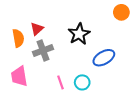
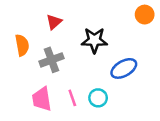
red triangle: (37, 29) -> (54, 22), moved
black star: (79, 34) -> (94, 40), turned 30
pink trapezoid: (19, 76) -> (42, 99), moved

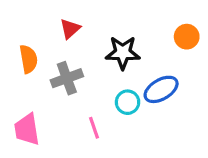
orange circle: (145, 15) -> (187, 37), moved
cyan circle: (98, 98) -> (128, 102), moved
pink trapezoid: (42, 99) -> (27, 129), moved

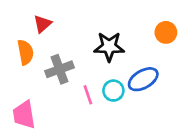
red triangle: (70, 29) -> (42, 24), moved
pink line: (94, 128) -> (88, 95), moved

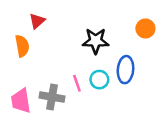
gray cross: (59, 69) -> (52, 97), moved, turned 30
blue ellipse: (143, 79) -> (126, 70), turned -55

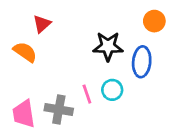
orange circle: (145, 28) -> (154, 21), moved
orange semicircle: (22, 46) -> (25, 52), turned -45
blue ellipse: (126, 70) -> (142, 62), moved

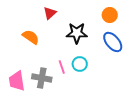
red triangle: (42, 24) -> (50, 13), moved
orange semicircle: (25, 52) -> (31, 37), moved
blue ellipse: (142, 62) -> (113, 42), moved, turned -45

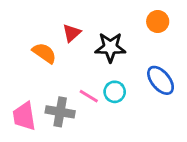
red triangle: (50, 13) -> (72, 33), moved
blue ellipse: (113, 42) -> (161, 80), moved
pink line: (62, 67) -> (89, 96), turned -40

